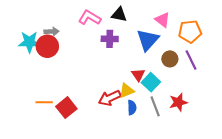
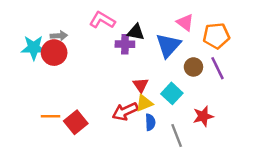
black triangle: (119, 15) -> (136, 32), moved
red triangle: (138, 75) -> (141, 85), moved
gray line: (155, 106) -> (177, 135), moved

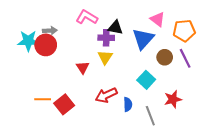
red triangle: (141, 85) -> (83, 68), moved
yellow triangle: (144, 103) -> (105, 57), moved, turned -35

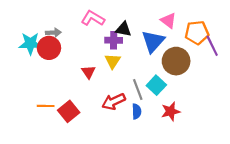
brown circle: (165, 57) -> (176, 61), size x1.6
purple line: (185, 58) -> (212, 46), moved
red star: (173, 99) -> (171, 111), moved
gray line: (150, 116) -> (138, 90), moved

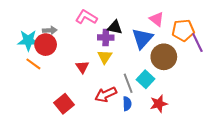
orange line: (46, 106) -> (33, 64), moved, turned 35

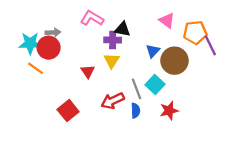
blue triangle: (142, 38) -> (153, 51), moved, size x0.6

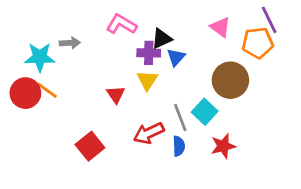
black triangle: (122, 29) -> (162, 39), turned -35
purple line: (210, 45) -> (269, 20), moved
red circle: (49, 48) -> (25, 93), moved
blue triangle: (153, 51) -> (176, 57), moved

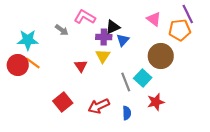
gray arrow: (70, 43) -> (62, 30), moved, turned 40
red arrow: (149, 133) -> (99, 106), moved
blue semicircle: (179, 146) -> (127, 113), moved

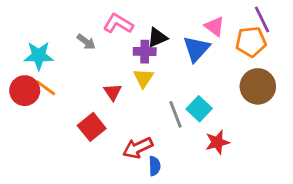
blue triangle: (123, 40) -> (196, 49), moved, size x1.5
brown circle: (161, 56) -> (258, 86), moved
red square: (63, 102) -> (92, 127), moved
blue semicircle: (127, 113) -> (155, 166), moved

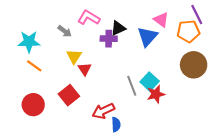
yellow triangle: (143, 78) -> (74, 56), moved
red circle: (25, 91) -> (33, 105), moved
red star: (217, 142) -> (156, 94), moved

